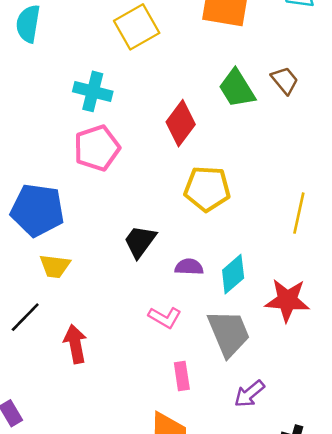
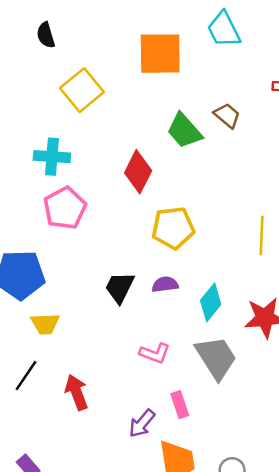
purple semicircle: (189, 267) -> (165, 284), moved
purple arrow: (249, 394) -> (142, 423), moved

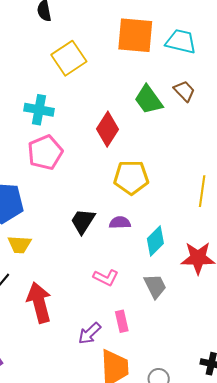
cyan trapezoid: (224, 30) -> (181, 41), moved, turned 124
gray trapezoid: (216, 358) -> (155, 286), size x0.7
red arrow: (77, 392) -> (39, 303), size x1.4

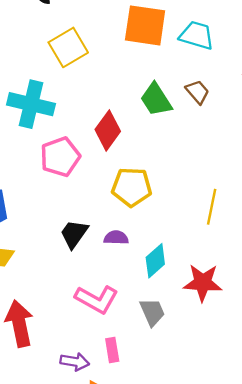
cyan cross: (39, 110) -> (31, 104), size x1.4
pink pentagon: (45, 152) -> (60, 157), moved
pink L-shape: (106, 278) -> (97, 299), size x1.5
purple arrow: (90, 333) -> (75, 362), turned -130

